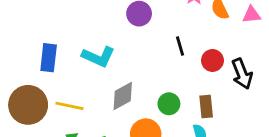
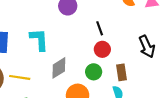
cyan L-shape: (98, 57) -> (39, 40), turned -115
red circle: (212, 60) -> (102, 49), moved

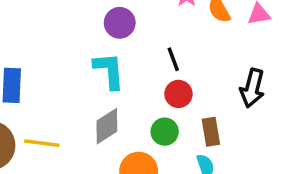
cyan L-shape: (39, 40) -> (109, 71), moved
black arrow: (147, 47) -> (252, 88), turned 40

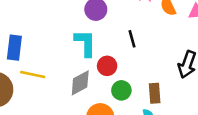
red circle: (178, 94) -> (107, 66), moved
yellow line: (42, 143) -> (33, 74), moved

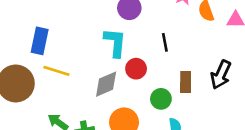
green circle: (121, 90) -> (161, 99), moved
brown rectangle: (155, 93) -> (186, 82), moved

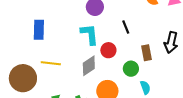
blue rectangle: (40, 41) -> (39, 30), moved

